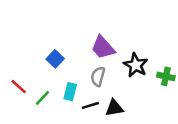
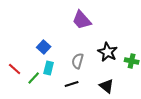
purple trapezoid: (103, 48) -> (82, 20), moved
cyan rectangle: (70, 92) -> (49, 68), moved
black triangle: (114, 108) -> (107, 86), moved, turned 49

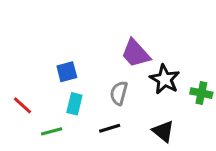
purple trapezoid: (82, 20) -> (136, 53), moved
blue square: (44, 47) -> (67, 72), turned 32
green line: (34, 78) -> (52, 131), moved, turned 32

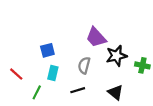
black star: (165, 79) -> (117, 56), turned 30
green line: (52, 131) -> (37, 92), turned -48

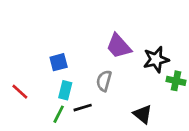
black star: (117, 56) -> (156, 59), moved
black line: (78, 90) -> (83, 108), moved
green line: (37, 92) -> (59, 114), moved

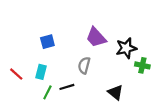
blue square: (59, 62) -> (47, 42), moved
cyan rectangle: (65, 90) -> (41, 72), moved

